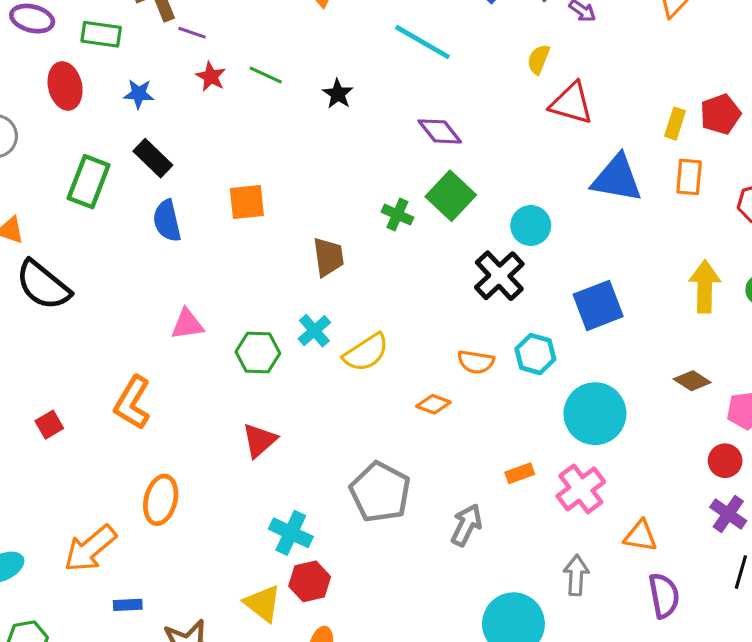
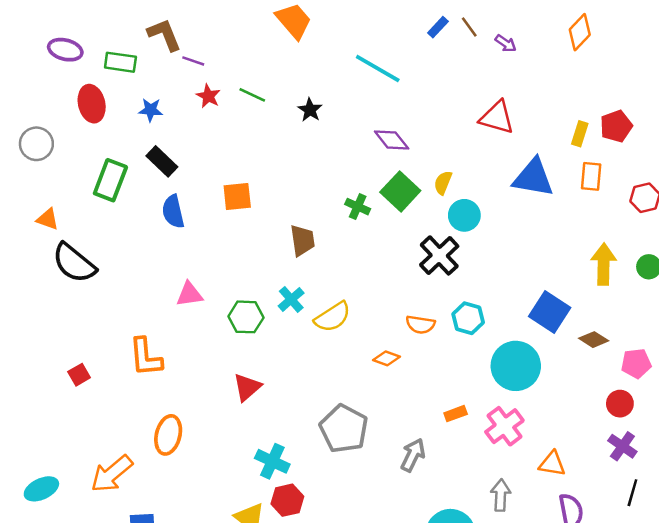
yellow semicircle: (539, 59) -> (443, 183), moved
blue square: (598, 305) -> (550, 312), moved, turned -36
orange L-shape: (132, 403) -> (146, 357), turned -36

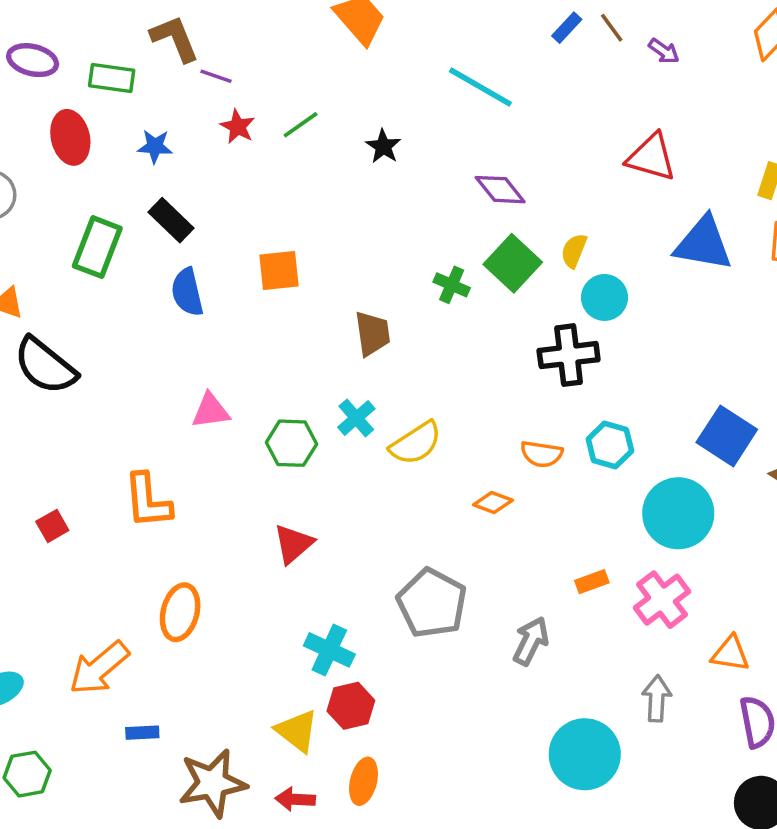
green line: (252, 95) -> (301, 125), turned -60
black cross: (439, 255) -> (569, 355), turned 36

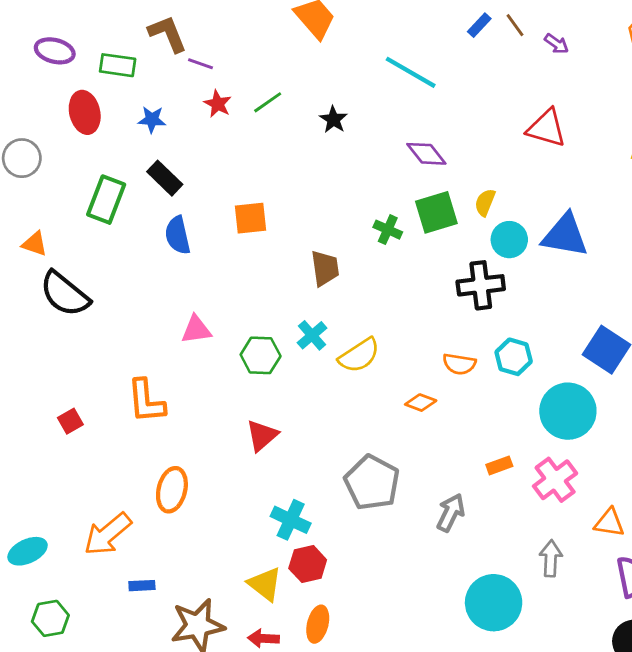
blue triangle: (703, 244) -> (565, 235), moved
green square: (513, 263) -> (436, 212), turned 30

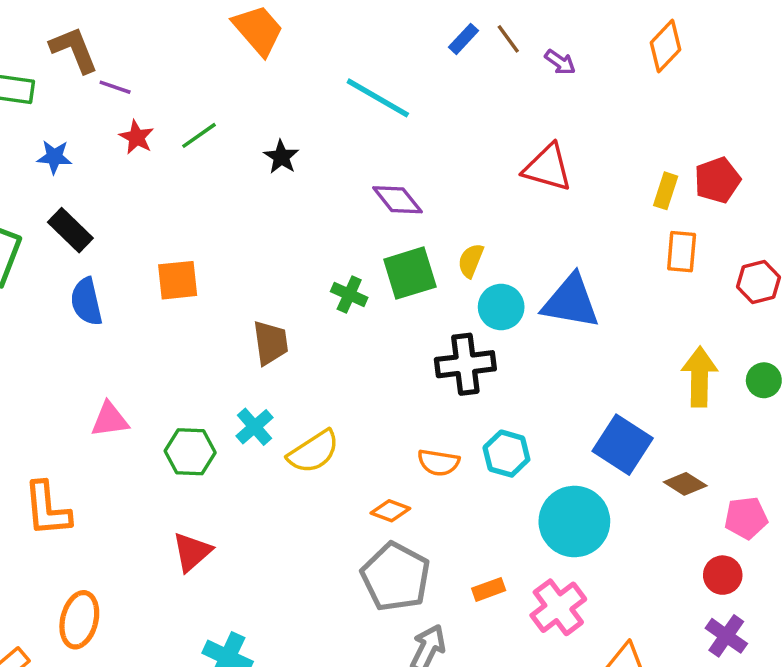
gray pentagon: (372, 483) -> (396, 577), moved

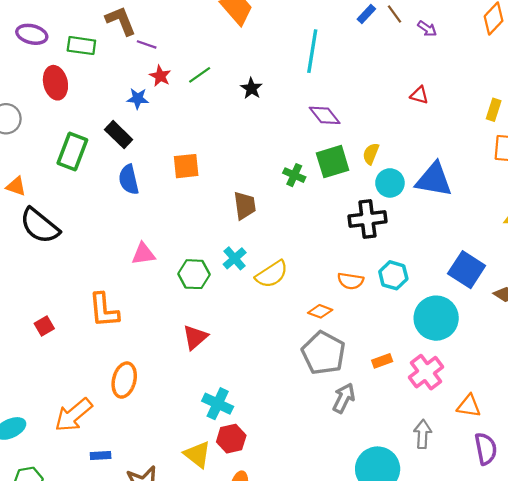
cyan line: (378, 98) -> (312, 51), turned 69
blue star: (54, 157) -> (138, 98), moved
red triangle: (548, 168) -> (419, 95), size x0.6

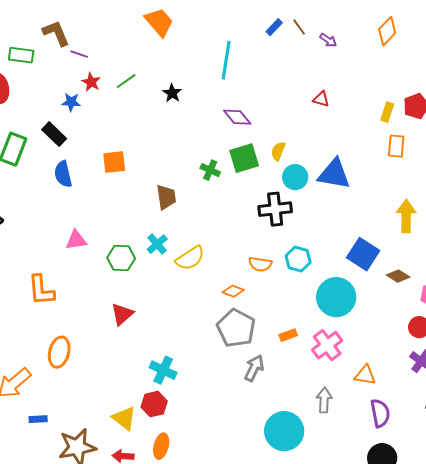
cyan cross: (218, 404) -> (163, 370), moved

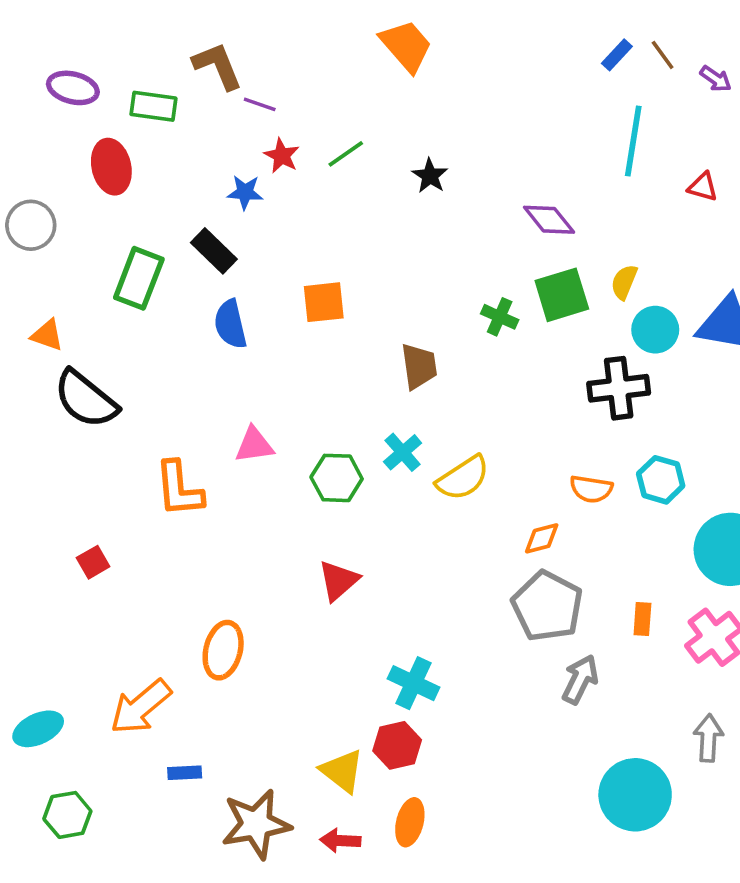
cyan line: (226, 60) -> (633, 141), moved
orange L-shape: (41, 290) -> (179, 489), moved
orange diamond: (233, 291) -> (542, 538), turned -35
orange rectangle: (288, 335) -> (642, 619), turned -66

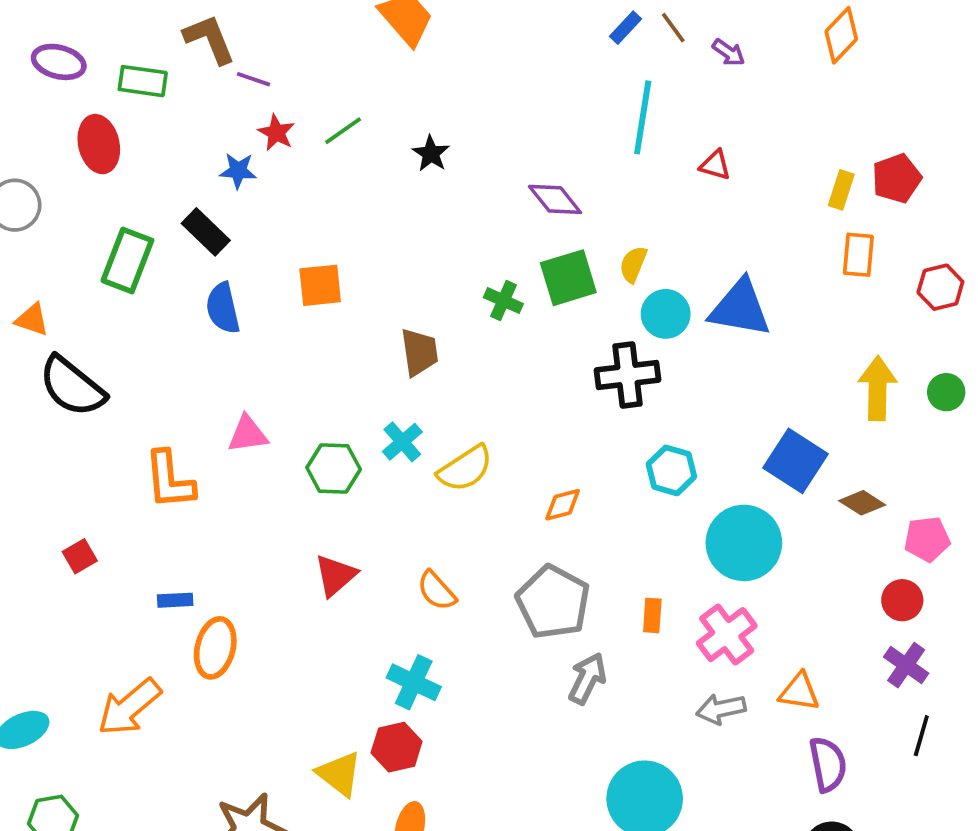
orange semicircle: (591, 489) -> (437, 591), moved, turned 39
orange diamond: (542, 538) -> (563, 505), moved
gray arrow: (708, 738) -> (721, 709), moved, turned -105
blue rectangle: (185, 773) -> (175, 600), moved

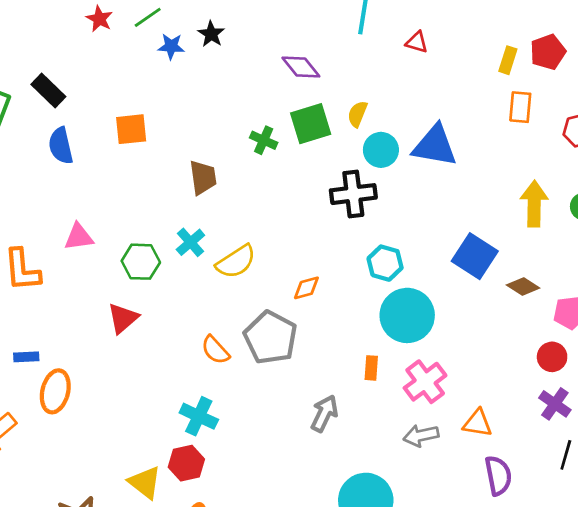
blue star: (238, 171) -> (171, 46), moved
cyan circle: (744, 543) -> (407, 315), moved
red triangle: (335, 575) -> (123, 318), moved
gray pentagon: (553, 602) -> (271, 338), moved

